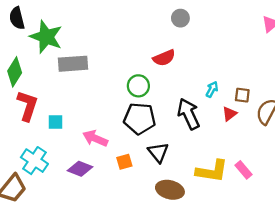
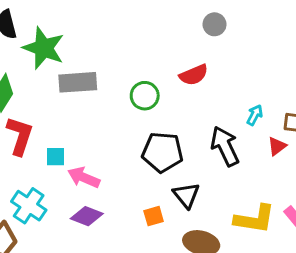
green circle: (138, 86) -> (145, 96), moved
pink arrow: (95, 138) -> (84, 177), moved
orange square: (124, 162) -> (154, 216), moved

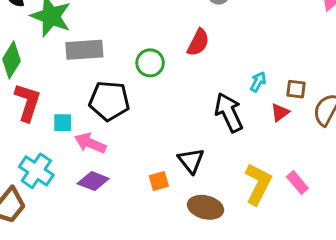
red semicircle: (194, 75) -> (198, 42), turned -40
black pentagon: (162, 152) -> (109, 101), moved
yellow L-shape: (255, 219) -> (258, 184), turned -72

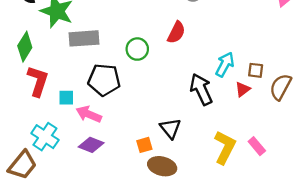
cyan arrow: (258, 82) -> (225, 64), size x1.5
brown ellipse: (206, 207) -> (162, 166), moved

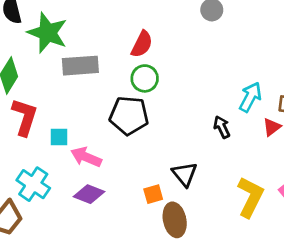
red semicircle: (176, 32) -> (142, 44), moved
black pentagon: (104, 80) -> (129, 116), moved
black arrow: (201, 89) -> (222, 127), size x0.6
brown ellipse: (162, 166) -> (175, 220), turned 64

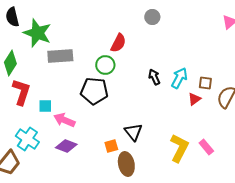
red semicircle: (142, 44) -> (118, 43), moved
black arrow: (222, 127) -> (154, 77), moved

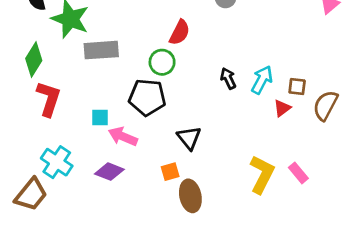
cyan square: (45, 106) -> (100, 118), moved
pink arrow: (64, 120) -> (123, 136), moved
black triangle: (133, 132) -> (189, 138), moved

